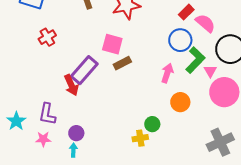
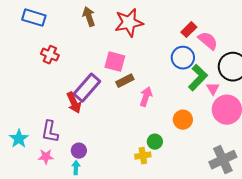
red cross: (47, 37) -> (50, 55), turned -36
pink arrow: (167, 73) -> (146, 97), moved

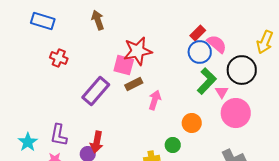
red star: (129, 23) -> (138, 51), moved
blue circle: (183, 58) -> (200, 52), moved
red arrow: (74, 103) -> (97, 142), moved, turned 35
green circle: (155, 142) -> (173, 145), moved

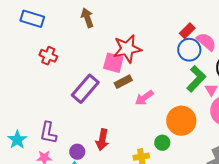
pink arrow: (155, 100) -> (144, 98), turned -144
orange circle: (192, 123) -> (181, 121), size x1.5
red arrow: (97, 142) -> (102, 140), moved

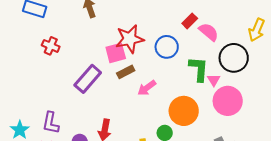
blue circle: (189, 50) -> (167, 47), moved
pink square: (113, 63) -> (116, 53), turned -30
green L-shape: (196, 79) -> (199, 69), turned -40

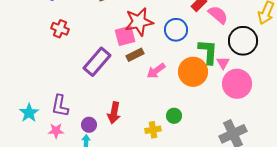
orange circle: (184, 111) -> (193, 72), moved

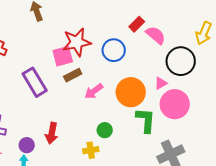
green L-shape: (208, 52) -> (146, 120), moved
purple rectangle: (97, 62) -> (35, 82), turned -72
pink triangle: (223, 63) -> (161, 83), turned 32
green circle: (174, 116) -> (105, 130), moved

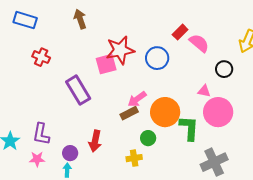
black circle: (181, 61) -> (224, 69), size x0.6
brown rectangle: (73, 75) -> (129, 113), moved
pink triangle: (161, 83) -> (204, 91), turned 40
orange circle: (131, 92) -> (165, 112), moved

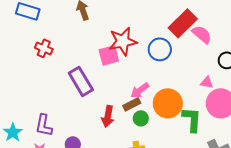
red rectangle: (180, 32) -> (183, 23), size x1.8
green circle: (148, 138) -> (141, 118), moved
red arrow: (95, 141) -> (108, 116), moved

